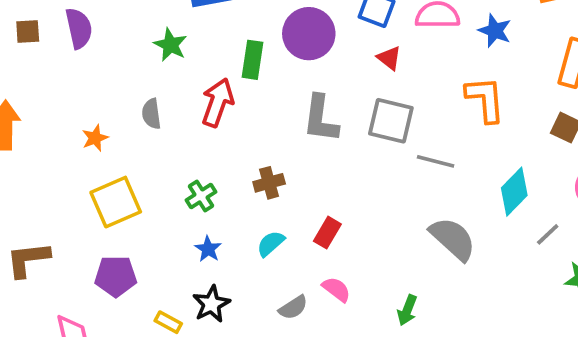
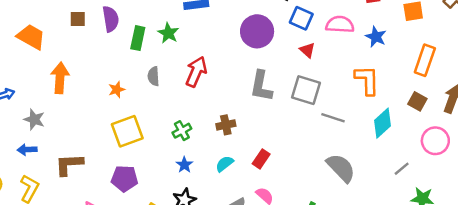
green rectangle: (253, 60) -> (138, 38), moved
cyan diamond: (514, 192) -> (383, 123), moved

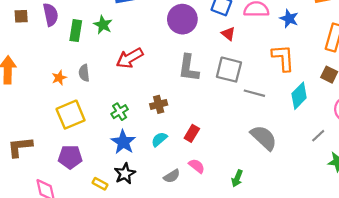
red arrow: (196, 72) -> (130, 58), turned -140
gray semicircle: (154, 76) -> (84, 73), moved
blue star: (184, 165) -> (123, 142), size x1.6

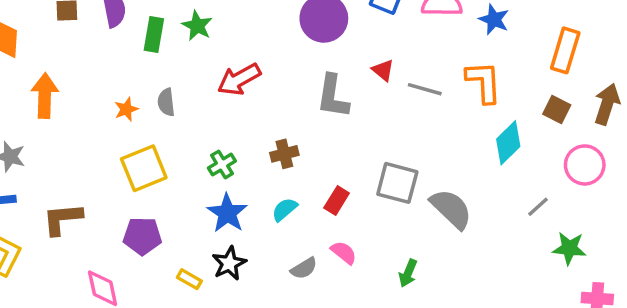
red triangle: (228, 34) -> (383, 70), moved
gray square: (229, 70) -> (397, 183), moved
gray line: (254, 93) -> (425, 89), moved

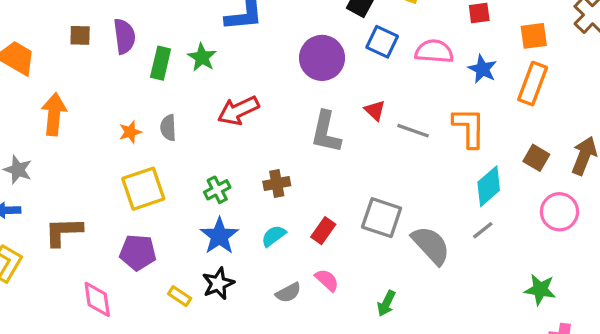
orange rectangle: (565, 50) -> (533, 84), moved
gray line: (538, 207) -> (483, 230), moved

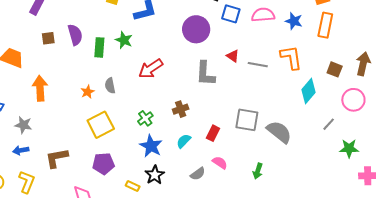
gray line: (483, 230) -> (329, 124), moved

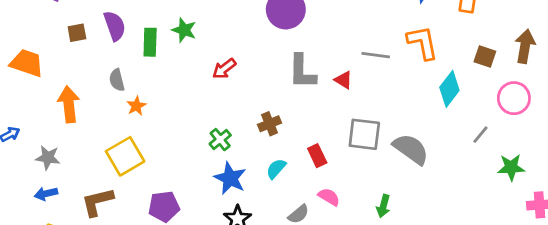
red triangle: (233, 56) -> (343, 80), moved
red arrow: (151, 69) -> (224, 69), size x0.7
gray semicircle: (110, 86) -> (117, 80), moved
yellow square: (101, 125) -> (125, 156), moved
red rectangle: (213, 133) -> (317, 156), turned -49

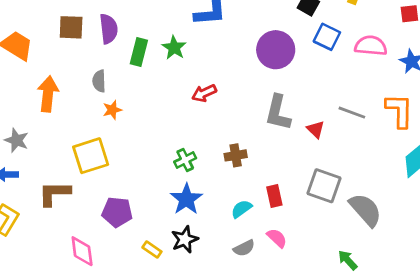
brown square: (77, 33) -> (71, 27), size x1.4
cyan semicircle: (276, 169) -> (241, 209), moved
green arrow: (383, 206) -> (348, 260), moved, turned 110

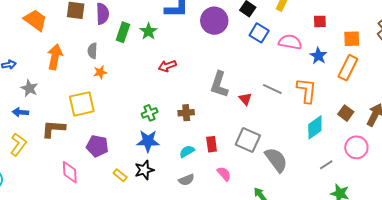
purple circle: (276, 50) -> (214, 21), moved
blue star: (186, 199) -> (148, 141), turned 30
pink semicircle: (277, 238) -> (224, 174), moved

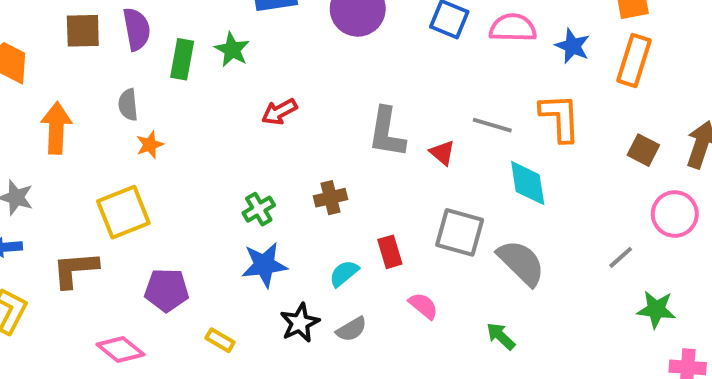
cyan diamond: (315, 127) -> (528, 183), moved, turned -55
black star: (144, 170) -> (300, 323), moved
pink diamond: (70, 172) -> (120, 349), turned -40

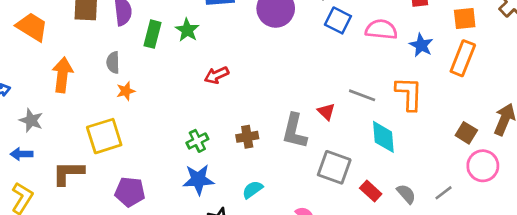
gray L-shape: (387, 132) -> (294, 131), moved
brown square: (643, 150) -> (466, 133), moved
red rectangle: (390, 252) -> (371, 191), moved, turned -35
gray semicircle: (521, 263) -> (406, 194), moved, size x0.6

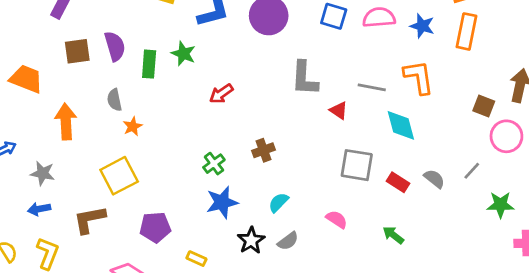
gray L-shape: (294, 131) -> (304, 78), moved

